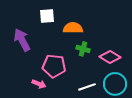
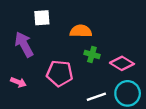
white square: (47, 16) -> (42, 18), moved
pink arrow: (39, 84) -> (18, 82), moved

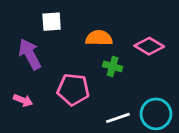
pink diamond: (122, 63) -> (149, 46), moved

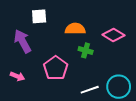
pink pentagon: (73, 89) -> (56, 68), turned 30

